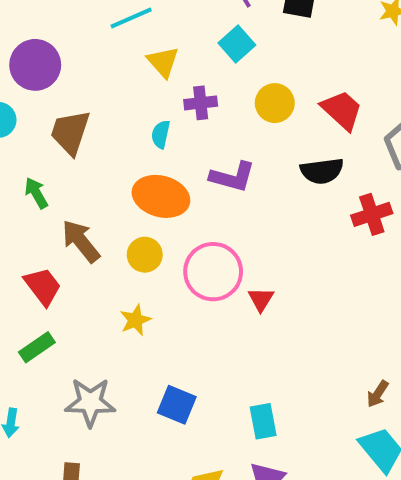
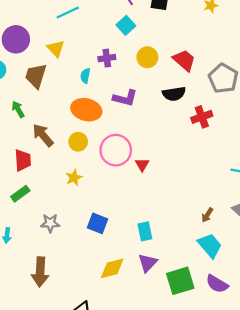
yellow triangle: (163, 62) -> (56, 48), moved
red trapezoid: (43, 286) -> (23, 160), turned 35
gray star: (90, 402) -> (50, 223), size x0.7

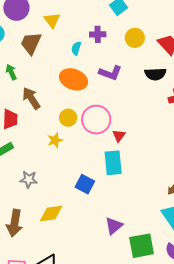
yellow circle: (78, 142) -> (68, 118), moved
blue square: (97, 223) -> (85, 184), moved
cyan rectangle: (145, 231) -> (113, 163), moved, size x1.4
yellow diamond: (112, 268) -> (51, 213), moved

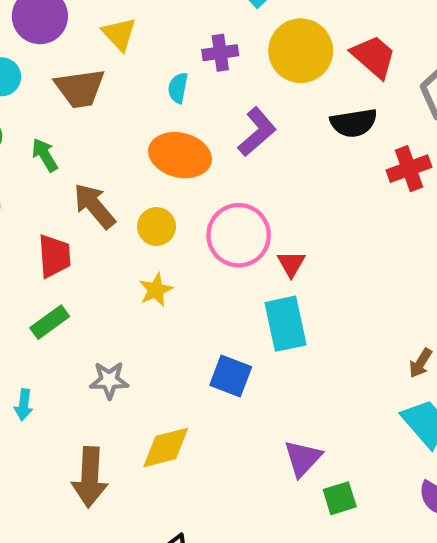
yellow circle: (135, 38) -> (301, 51), size x1.5
brown trapezoid: (31, 43) -> (80, 88), turned -115
purple L-shape: (110, 73) -> (257, 132), turned -55
yellow circle: (68, 118) -> (157, 227), moved
green square: (142, 246) -> (340, 498), moved, size x0.6

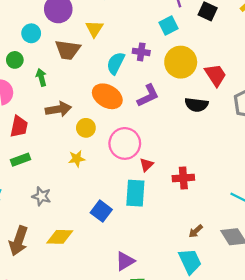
cyan semicircle: (178, 88) -> (116, 63), size x1.5
red cross: (409, 169) -> (183, 178), moved
brown arrow: (94, 206) -> (58, 109), turned 105
red trapezoid: (54, 256) -> (19, 126), moved

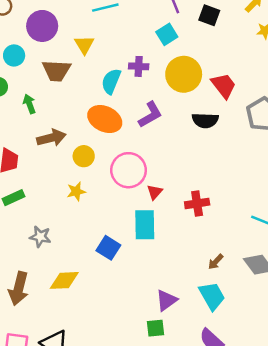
purple triangle: (125, 261) -> (166, 300), moved

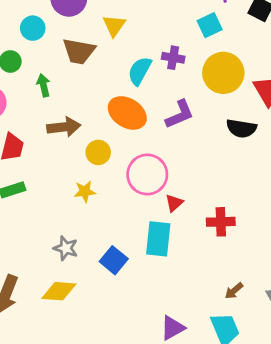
gray star: (40, 237) -> (66, 248), moved

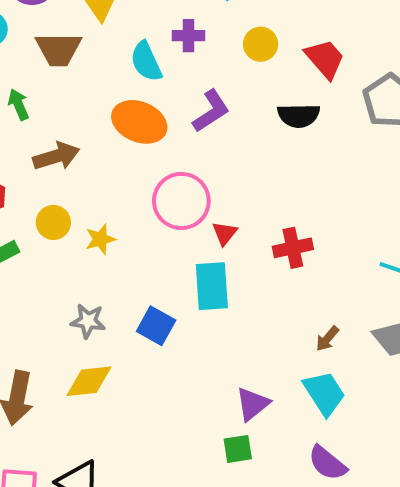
cyan semicircle: (140, 71) -> (146, 62), turned -44
yellow circle: (223, 73) -> (261, 44), size x0.6
yellow circle: (98, 152) -> (53, 222), moved

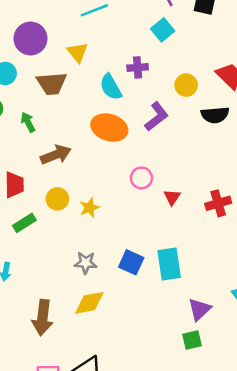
yellow circle: (261, 44) -> (186, 85), moved
pink circle: (181, 201) -> (141, 178), size x0.6
cyan rectangle: (212, 286) -> (169, 264), moved

